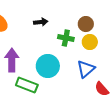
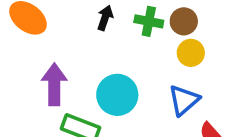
black arrow: (41, 22) -> (105, 18), turned -64
green cross: (66, 38) -> (149, 21), moved

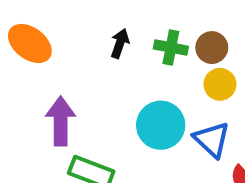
cyan circle: (117, 95) -> (161, 125), moved
blue triangle: (184, 100) -> (212, 140), turned -36

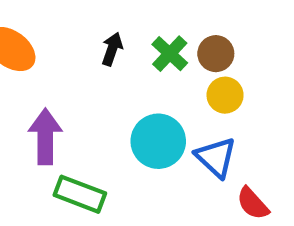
green cross: (171, 48) -> (170, 54), turned 32

